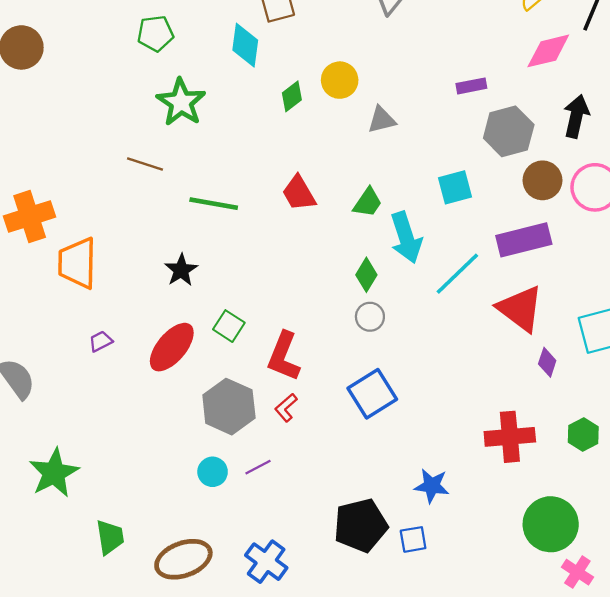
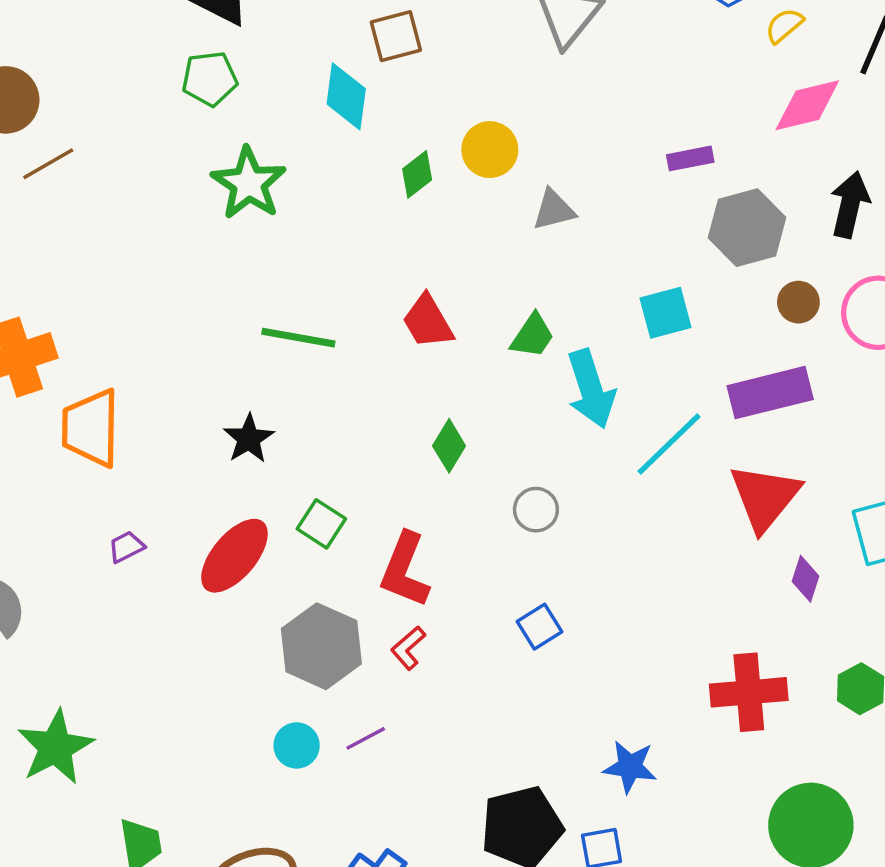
brown line: (145, 164) -> (48, 164), moved, turned -48
brown circle: (542, 180) -> (798, 302), size x0.7
green diamond: (366, 275) -> (449, 446), moved
red triangle: (520, 309) -> (765, 497), turned 32
blue square: (372, 394) -> (540, 627), size x0.6

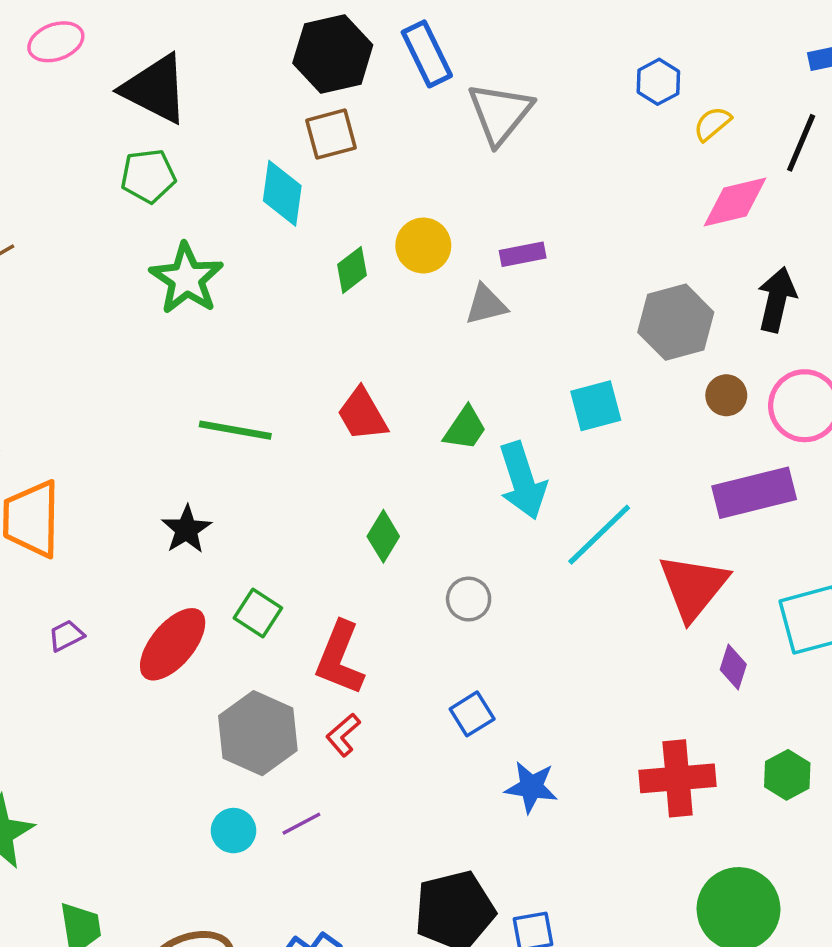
purple rectangle: (690, 158) -> (523, 254), moved
purple rectangle: (770, 393) -> (754, 493), moved
blue star: (630, 767) -> (531, 787), moved

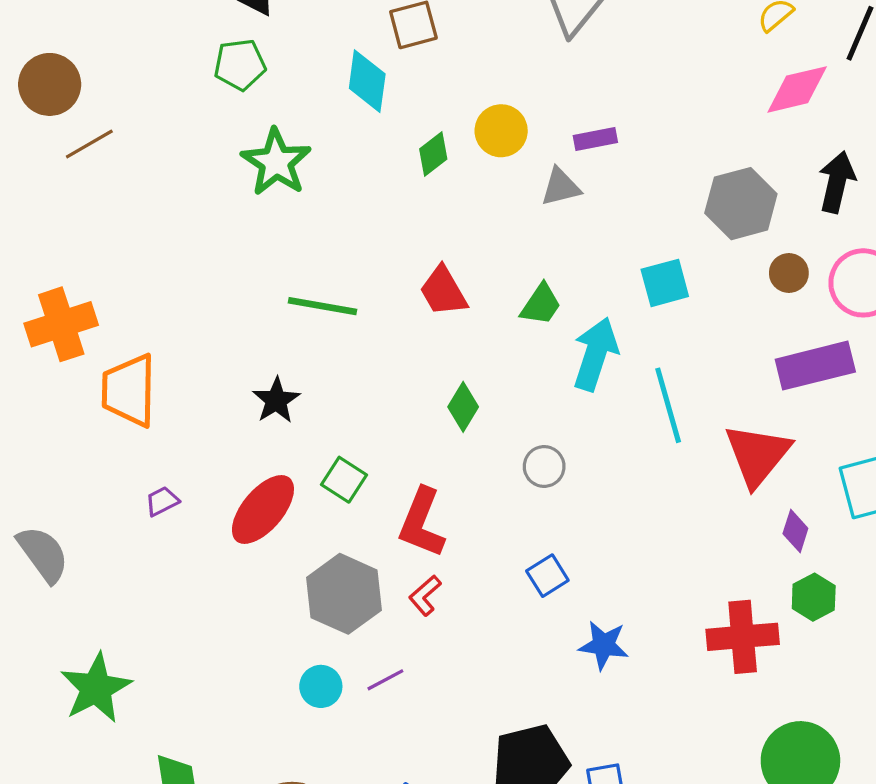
cyan arrow: (523, 481) -> (595, 354), turned -144
cyan line: (599, 535) -> (668, 405), turned -62
green hexagon: (787, 775) -> (814, 597), moved

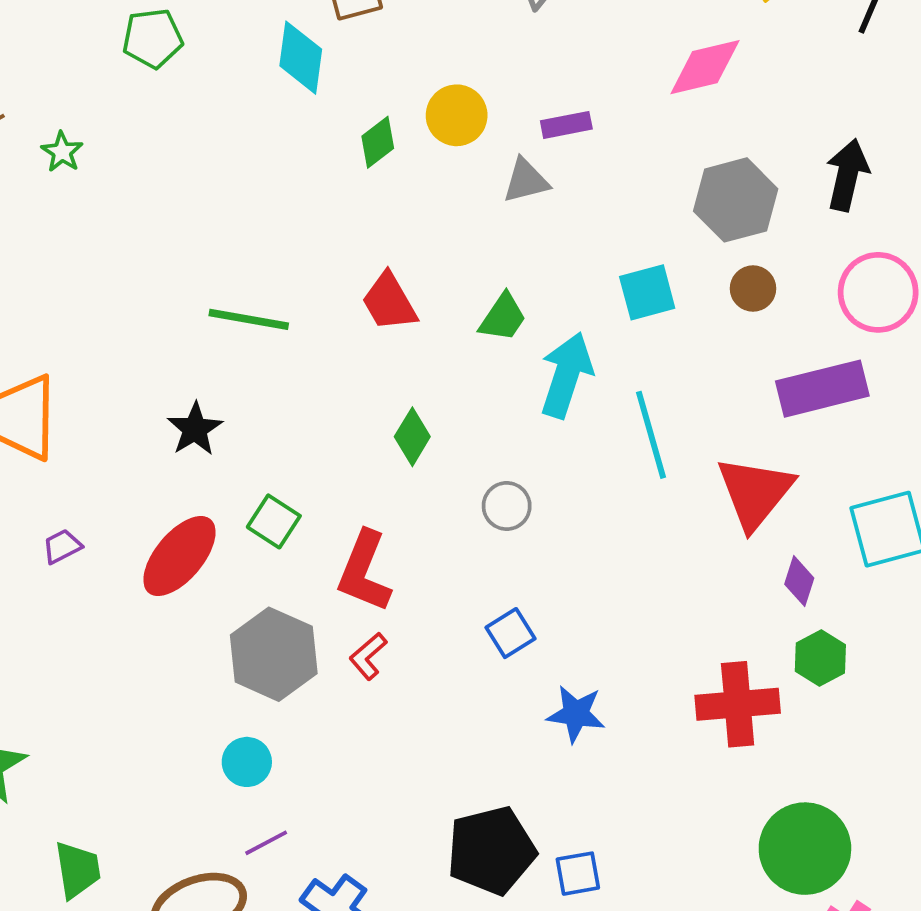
pink diamond: (797, 89) -> (705, 67), moved
green star: (276, 162) -> (62, 152), moved, size x0.5
brown circle: (789, 273) -> (753, 289), moved
purple line: (385, 680) -> (266, 843), moved

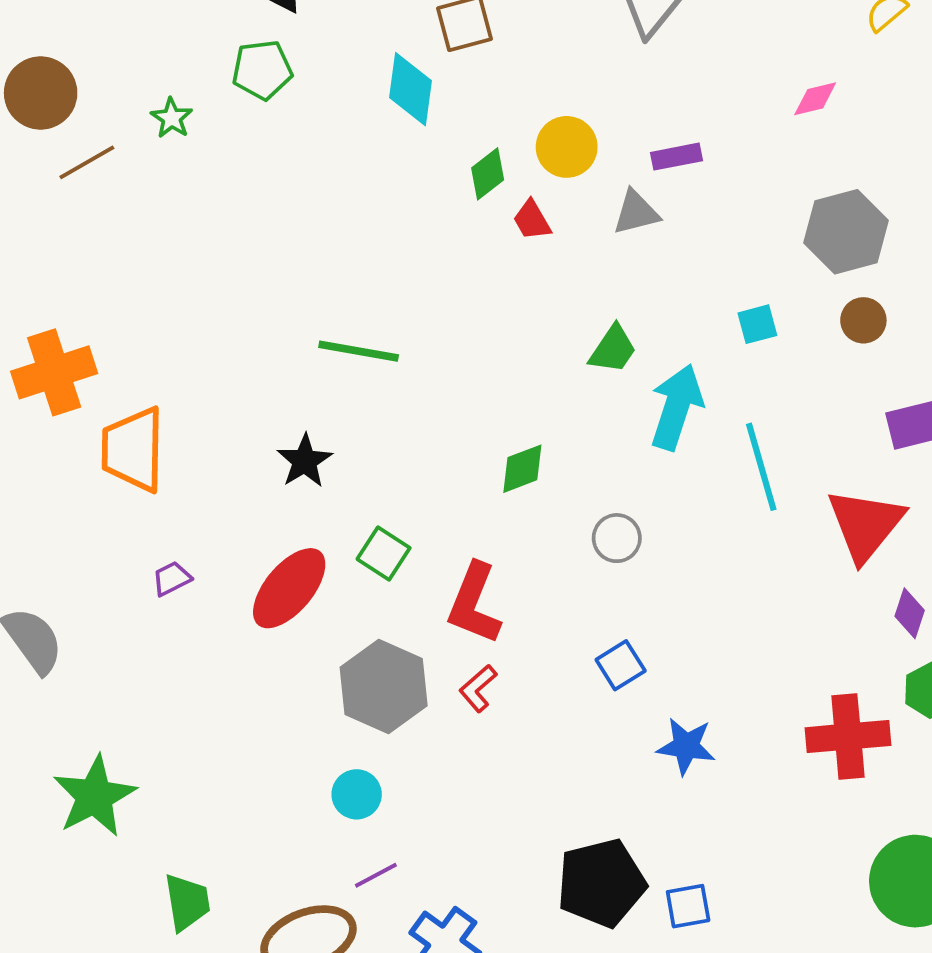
pink diamond: (705, 67) -> (815, 99), size x0.6
green star: (62, 152) -> (172, 118), moved
cyan square: (647, 292) -> (757, 324), size x0.7
red trapezoid: (389, 302) -> (532, 220), moved, size x0.7
green diamond: (412, 437) -> (522, 469), turned 38

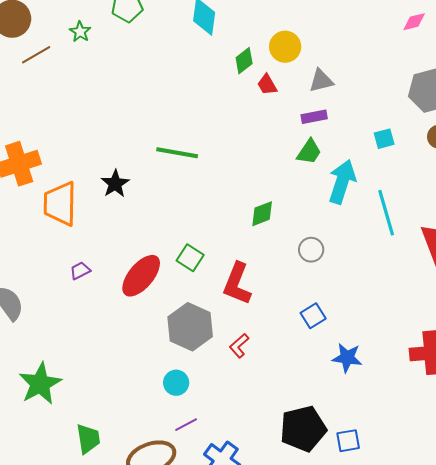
purple rectangle: (676, 157) -> (314, 117), moved
black star: (305, 461) -> (115, 184), moved
red L-shape: (478, 688) -> (239, 346), moved

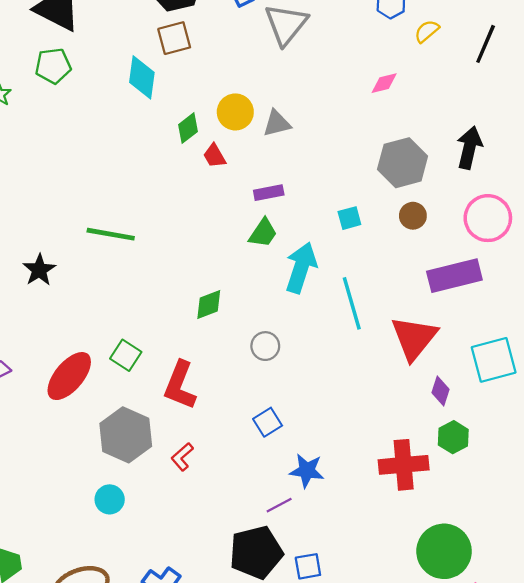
gray triangle: (321, 81) -> (277, 123), moved
purple line: (186, 425) -> (279, 505), moved

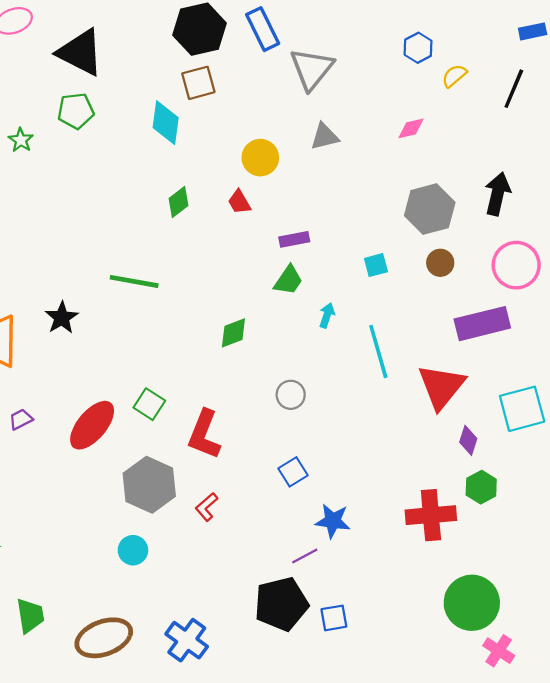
gray triangle: (277, 123) -> (325, 137), moved
green diamond: (188, 128) -> (179, 202), moved
cyan arrow: (301, 268) -> (327, 315), size x0.5
green diamond: (209, 305) -> (233, 333), moved

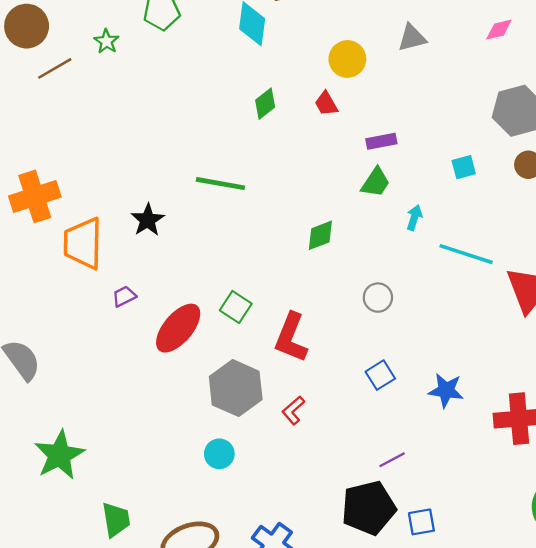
cyan line: (378, 352) -> (466, 254), turned -56
purple trapezoid: (21, 419) -> (124, 296), moved
blue star: (333, 521) -> (446, 390), moved

